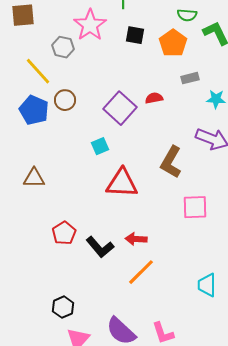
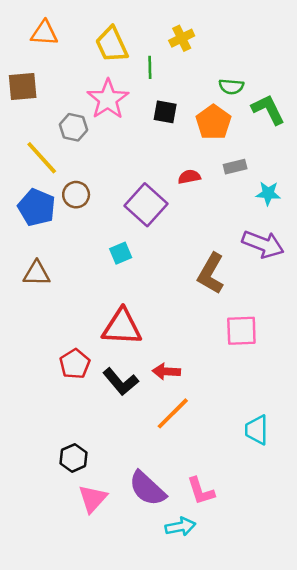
red semicircle: (154, 98) -> (189, 177), moved
brown triangle: (34, 178) -> (37, 274), moved
red triangle: (122, 183) -> (122, 327), moved

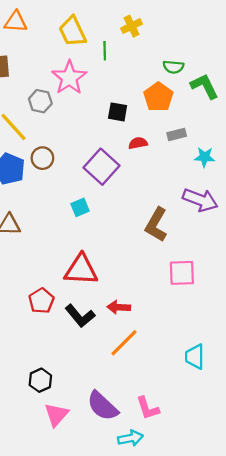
black square: (165, 112) -> (118, 112), moved

